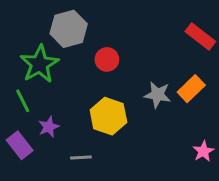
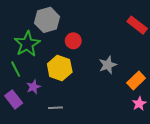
orange rectangle: (191, 89) -> (136, 81), moved
gray star: (157, 95) -> (108, 65), turned -30
yellow hexagon: (108, 116) -> (60, 68), moved

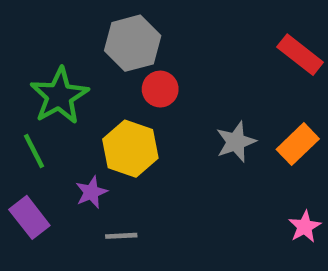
gray hexagon: (47, 20) -> (133, 43), moved
orange rectangle: (136, 81) -> (298, 144), moved
purple star: (33, 87) -> (91, 192), moved

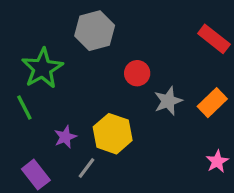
red circle: (160, 89) -> (137, 73), moved
yellow hexagon: (130, 149) -> (113, 134), moved
purple rectangle: (29, 217) -> (36, 175), moved
gray line: (121, 236) -> (86, 168), turned -50

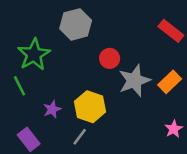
gray star: (168, 101) -> (134, 81), size x1.4
gray line: (86, 168) -> (80, 137), moved

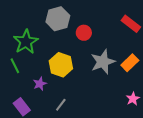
red circle: (110, 58) -> (84, 33), moved
yellow hexagon: (90, 107) -> (61, 65), moved

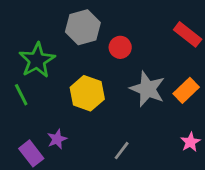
gray star: (103, 62) -> (147, 89), turned -30
purple star: (40, 84) -> (57, 139), moved
gray line: (61, 105) -> (122, 151), moved

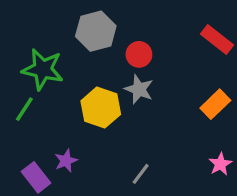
green star: (37, 60) -> (43, 69), turned -30
gray star: (147, 89) -> (139, 89), moved, size x0.7
green line: (21, 95) -> (24, 109), turned 60

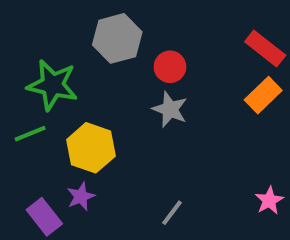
orange rectangle: (215, 104) -> (263, 95), moved
yellow hexagon: (101, 108) -> (91, 148), moved
green line: (24, 109) -> (30, 134), turned 35

